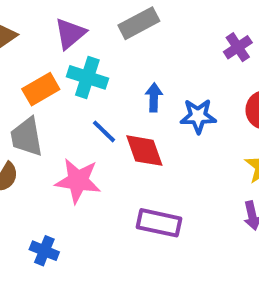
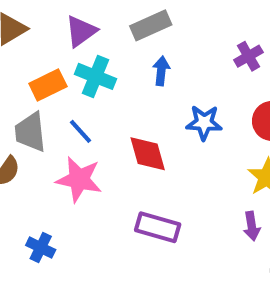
blue arrow: (154, 97) -> (161, 71), moved
blue line: (104, 131) -> (80, 131), moved

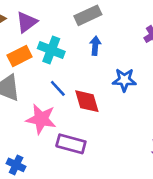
purple triangle: (81, 31) -> (27, 22), moved
blue line: (80, 131) -> (58, 88), moved
purple rectangle: (158, 227) -> (71, 144), moved

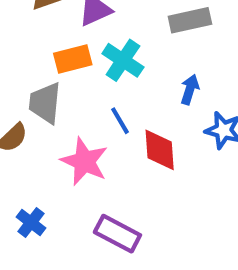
blue arrow: (95, 46) -> (190, 89), moved
purple rectangle: (71, 144) -> (117, 234), moved

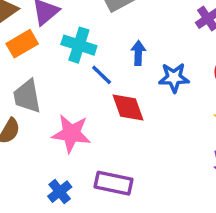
orange rectangle: (73, 59) -> (22, 44), moved
blue line: (120, 121) -> (102, 75), moved
blue cross: (31, 222) -> (60, 192), moved, turned 30

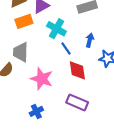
purple rectangle: (113, 183) -> (77, 102), moved
blue cross: (60, 192) -> (36, 111), moved

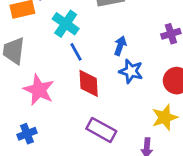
blue arrow: (90, 40) -> (120, 46), moved
purple rectangle: (77, 102) -> (101, 130), moved

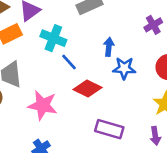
red diamond: (89, 83) -> (87, 89), turned -48

